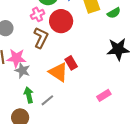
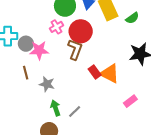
brown L-shape: (41, 38) -> (75, 49), moved
pink star: (16, 58) -> (39, 50), moved
orange triangle: (58, 72) -> (110, 74), moved

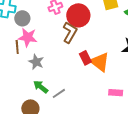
pink star: (39, 50) -> (28, 37), moved
pink rectangle: (130, 101) -> (116, 93), turned 32
green arrow: (55, 108) -> (41, 87), turned -42

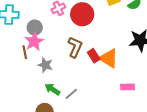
gray circle: (22, 18) -> (35, 28), moved
brown L-shape: (70, 32) -> (75, 47), moved
pink star: (28, 37) -> (34, 42), turned -30

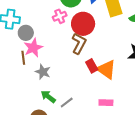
gray circle: (35, 28) -> (26, 33), moved
brown L-shape: (75, 47) -> (79, 43), moved
pink rectangle: (128, 87) -> (106, 103), moved

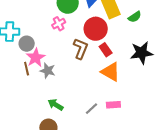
red circle: (83, 24) -> (96, 29), moved
red rectangle: (92, 66) -> (106, 50), moved
gray star: (43, 72) -> (48, 71), moved
gray line: (67, 102) -> (91, 109), moved

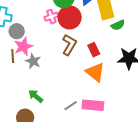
green semicircle: (135, 17) -> (118, 25), moved
red circle: (96, 29) -> (70, 17), moved
pink rectangle: (113, 105) -> (93, 105), size x1.5

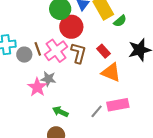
pink cross: (51, 17) -> (56, 51), moved, size x1.6
pink star: (23, 46) -> (37, 87), moved
brown line: (13, 56) -> (38, 49), moved

